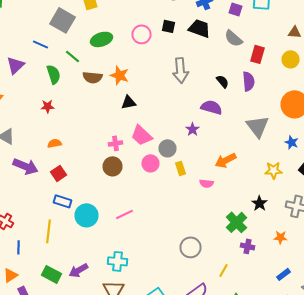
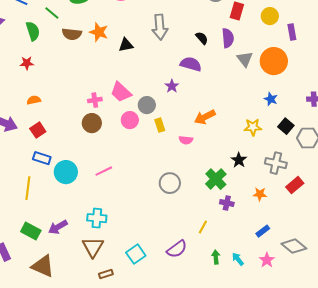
black triangle: (128, 102) -> (126, 45), moved
gray triangle: (258, 126) -> (245, 59), moved, size x0.7
gray circle: (190, 247) -> (170, 183), moved

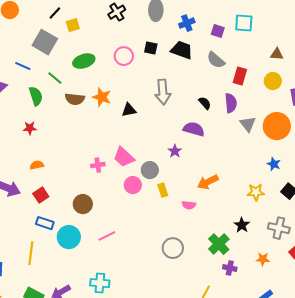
brown circle: (92, 123) -> (83, 204), moved

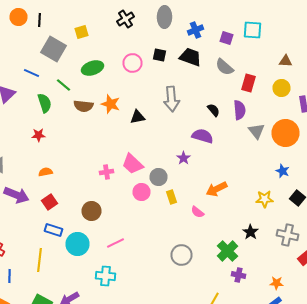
black line: (55, 13) -> (40, 20), moved, turned -40
pink semicircle: (189, 205) -> (198, 212), turned 32
orange star: (263, 259) -> (276, 283), moved
cyan cross: (100, 283) -> (106, 276), moved

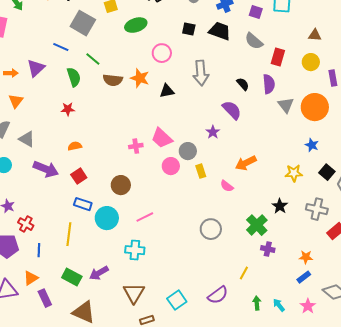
pink circle: (132, 63) -> (162, 53), moved
green ellipse: (92, 68) -> (136, 25), moved
purple semicircle: (202, 136) -> (232, 110), turned 30

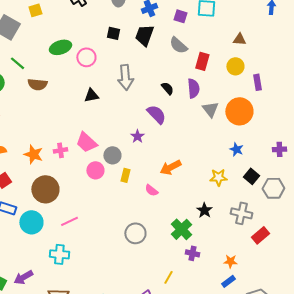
green ellipse: (136, 25) -> (60, 47), moved
black trapezoid: (220, 31) -> (144, 35), turned -90
orange star: (140, 78) -> (33, 154), moved
yellow rectangle: (201, 171) -> (125, 175), turned 32
brown circle: (121, 185) -> (45, 189), size x1.4

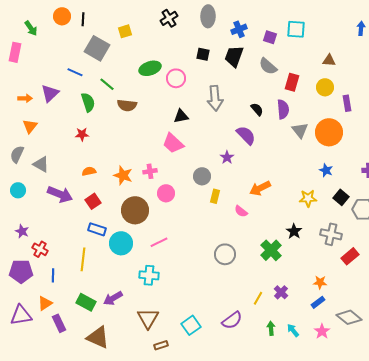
pink trapezoid: (86, 142) -> (173, 143), moved
pink circle: (95, 170) -> (166, 193), moved
purple cross: (192, 253) -> (281, 292), moved, turned 32

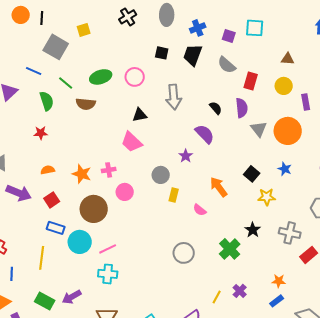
green ellipse: (150, 68) -> (101, 77), moved
orange arrow: (260, 188) -> (219, 187), turned 80
black square: (341, 197) -> (252, 174), moved
pink line: (159, 242) -> (108, 249), moved

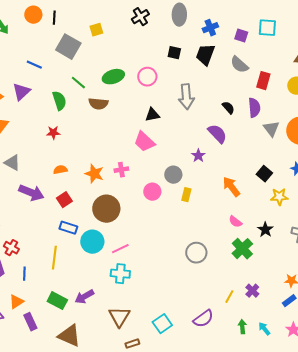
blue line: (34, 71) -> (34, 65), moved
pink circle: (125, 192) -> (152, 192), moved
pink semicircle: (200, 210) -> (235, 222), moved

